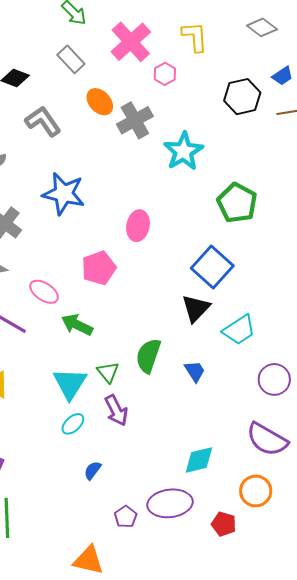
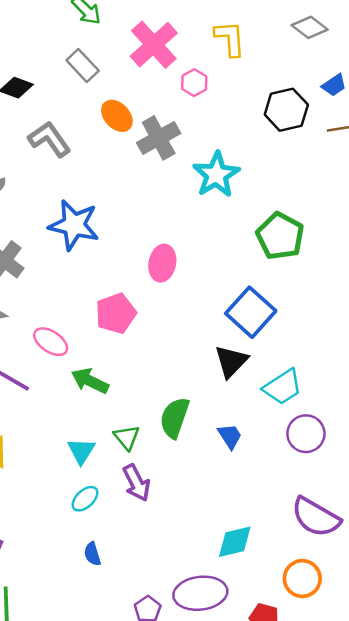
purple circle: (274, 379) -> (306, 434), moved
cyan triangle: (70, 384) -> (81, 451), size x0.7
blue semicircle: (93, 470) -> (92, 554), moved, turned -54

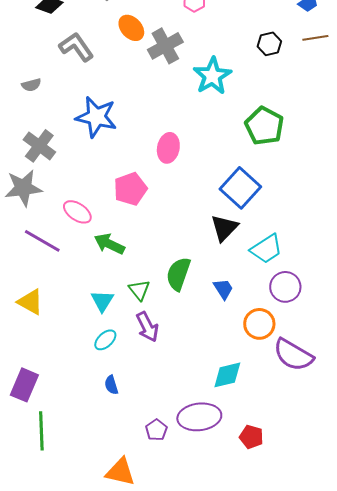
black hexagon: (286, 110) -> (269, 44), moved, size x0.7
orange circle: (302, 579) -> (259, 324), moved

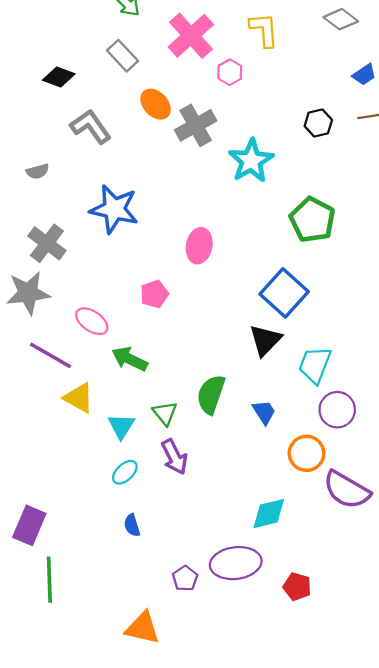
pink pentagon: (130, 189) -> (154, 294), size x0.7
cyan trapezoid: (266, 249) -> (315, 365), turned 144
yellow triangle: (30, 302) -> (79, 398), moved

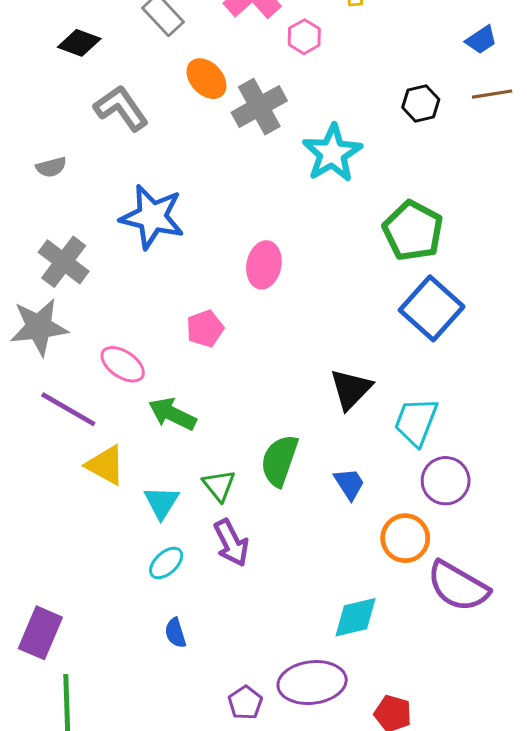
blue square: (284, 293) -> (432, 308), moved

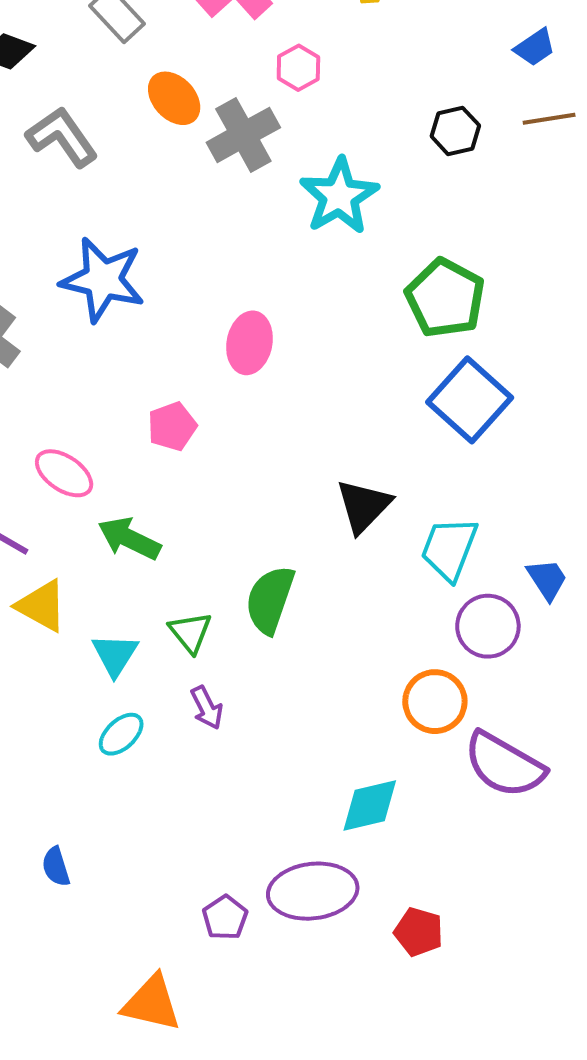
pink hexagon: (304, 37) -> (298, 68), moved
blue trapezoid: (349, 484) -> (547, 579), moved
purple arrow: (231, 543) -> (207, 708), size x0.7
blue semicircle: (175, 633) -> (56, 867), moved

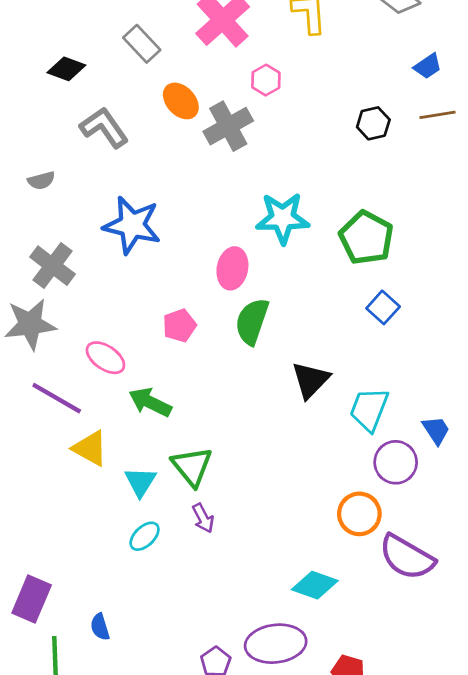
cyan star: (339, 196) -> (283, 218), moved, turned 30
blue square: (470, 400) -> (383, 307), size x0.6
green semicircle: (270, 600) -> (252, 321), moved
green triangle: (190, 632) -> (192, 466), size x1.4
cyan diamond: (370, 806) -> (315, 585), turned 33

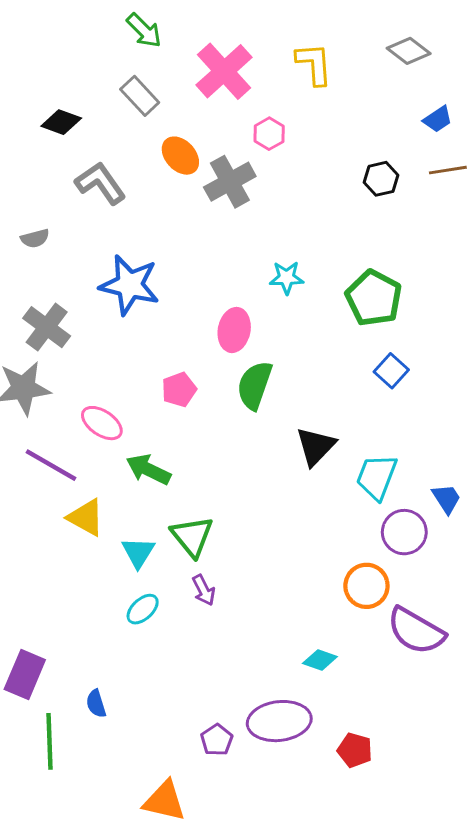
cyan star: (283, 218) -> (287, 278), size x0.6
cyan diamond: (315, 585) -> (320, 660), size x0.7

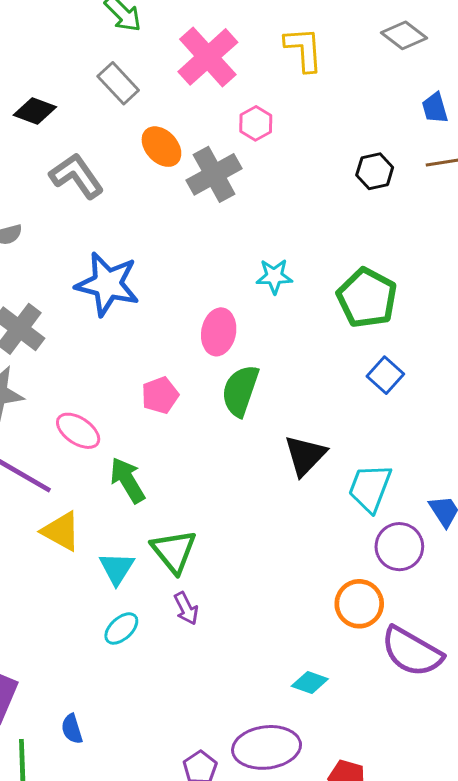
blue trapezoid: (438, 119) -> (435, 108), turned 108
green arrow: (148, 470) -> (127, 480), turned 33

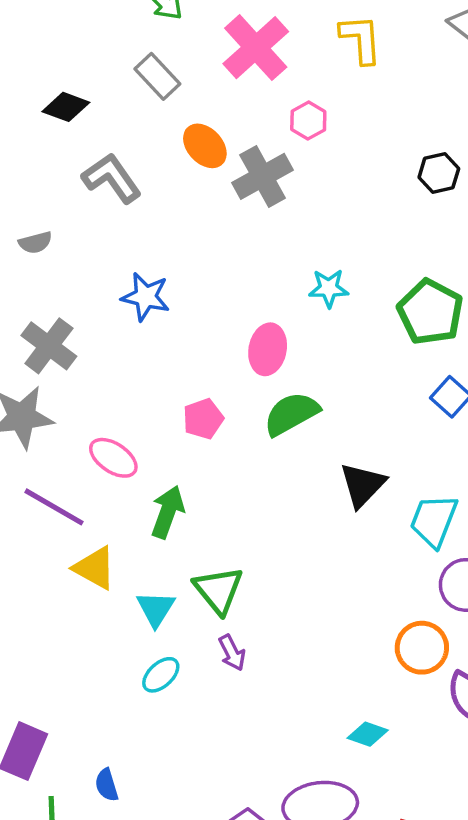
blue star: (107, 284) -> (146, 297), size x0.7
green semicircle: (240, 391) -> (291, 414), turned 42
green arrow: (127, 480) -> (168, 512), turned 51

